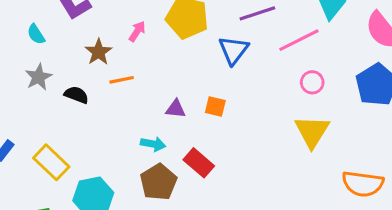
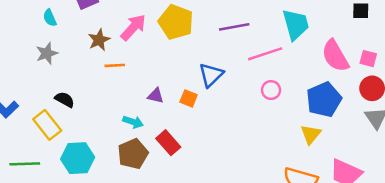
pink arrow: (137, 31) -> (133, 27), size x1.6
blue triangle: (234, 50) -> (211, 75), moved
black semicircle: (76, 95) -> (65, 100), moved
yellow triangle: (312, 131) -> (311, 134), moved, size x0.7

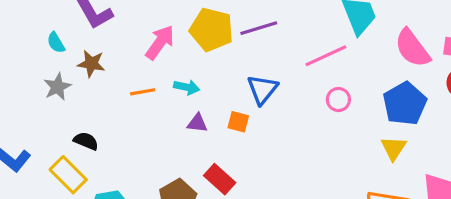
purple line: (234, 27) -> (259, 28), moved
brown star: (99, 40) -> (91, 64), moved, turned -30
cyan arrow: (133, 122) -> (187, 87), moved

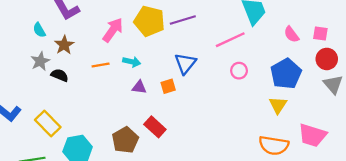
pink semicircle: (412, 48) -> (291, 34), size x0.6
brown star: (91, 64) -> (64, 45), turned 30
orange square: (238, 122) -> (168, 86), turned -32
black semicircle: (86, 141) -> (60, 75), moved

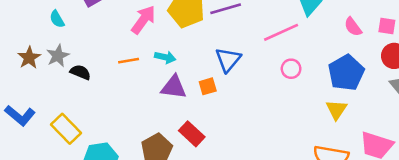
brown star: (64, 45) -> (29, 58), moved
purple triangle: (139, 87) -> (174, 87), size x1.5

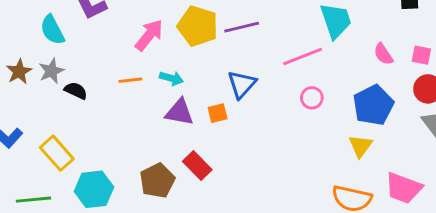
cyan semicircle: (57, 19) -> (52, 30), size x1.5

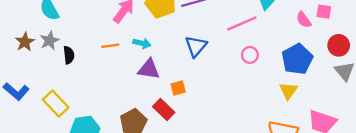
pink square: (421, 55) -> (324, 12), moved
black semicircle: (76, 91) -> (69, 55), turned 60
orange square: (218, 113) -> (178, 88), moved

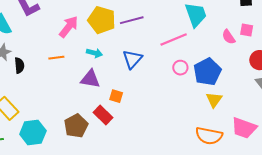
cyan arrow: (142, 43) -> (94, 53), moved
blue pentagon: (297, 59) -> (207, 72), moved
orange square: (178, 88) -> (116, 96), turned 32

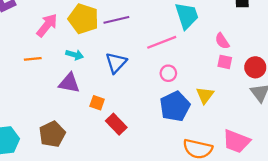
pink square: (247, 30) -> (225, 62), moved
blue pentagon: (207, 72) -> (175, 106), moved
yellow triangle: (214, 100) -> (205, 95), moved
red rectangle: (103, 115) -> (116, 124), moved

